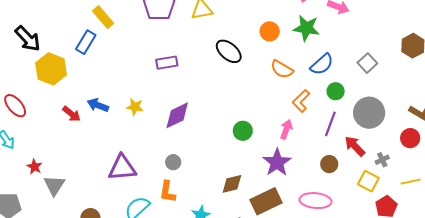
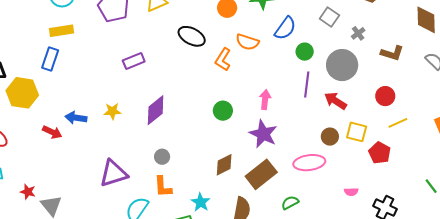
yellow rectangle: (103, 17) -> (62, 31), turned -45
orange L-shape: (301, 101) -> (223, 59), moved
red circle: (410, 138) -> (385, 96), moved
gray cross: (382, 160) -> (358, 33), moved
brown circle: (329, 164) -> (330, 137), moved

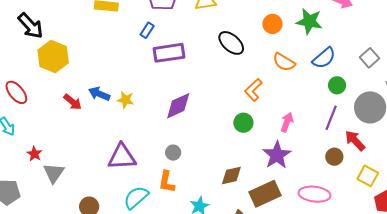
blue rectangle: (50, 59) -> (147, 30), moved, size x0.7
orange L-shape: (223, 59) -> (253, 90), moved
purple rectangle: (134, 61) -> (169, 53), size x1.4
yellow star: (112, 111) -> (125, 100), moved
brown circle: (330, 137) -> (334, 157), moved

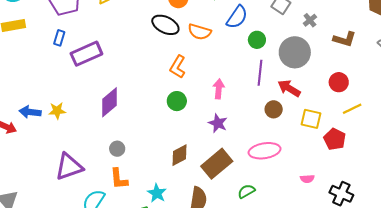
black ellipse: (231, 43) -> (165, 25), moved
purple star: (277, 155) -> (218, 123), size x0.7

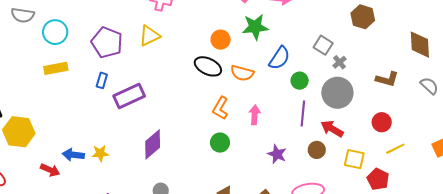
gray cross: (310, 20) -> (339, 62), moved
pink arrow: (219, 89) -> (255, 115), moved
purple star: (218, 123) -> (277, 154), moved

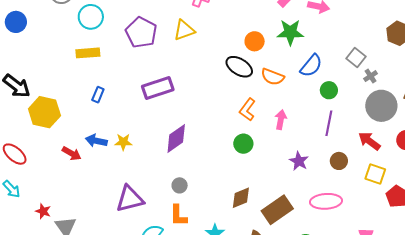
blue rectangle: (102, 80) -> (98, 95), moved
gray circle: (337, 93) -> (381, 106), moved
red arrow: (332, 129) -> (369, 141), moved

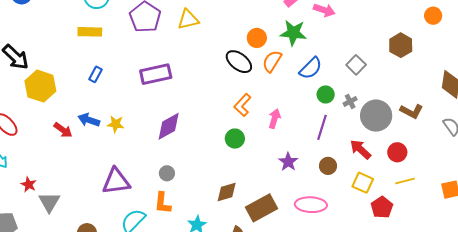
gray cross: (371, 76) -> (350, 101), moved
orange semicircle: (273, 77) -> (272, 61), moved, turned 95

